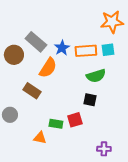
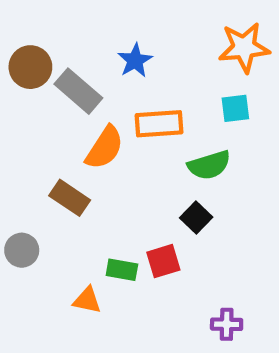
blue star: (62, 48) -> (135, 61), moved
orange rectangle: (86, 51) -> (159, 124), moved
brown circle: (14, 55) -> (30, 67), moved
black square: (90, 100) -> (196, 217), turned 32

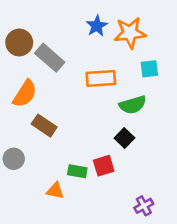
orange star: (244, 47) -> (130, 33), moved
blue star: (135, 61) -> (97, 26), moved
orange semicircle: (105, 148) -> (25, 94), moved
purple cross: (227, 324) -> (144, 206), turned -30

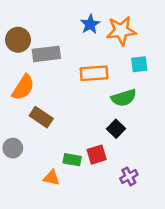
gray rectangle: (50, 58) -> (46, 54), turned -48
purple cross: (144, 206) -> (129, 176), moved

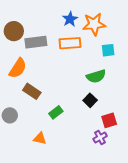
orange rectangle: (94, 73) -> (70, 43), moved
red square: (97, 155) -> (109, 120), moved
green rectangle: (72, 160) -> (56, 112), moved, turned -48

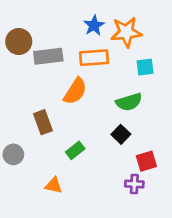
orange semicircle: (18, 68) -> (75, 91), moved
brown rectangle: (32, 91) -> (43, 122), turned 36
purple cross: (100, 137) -> (134, 184), turned 32

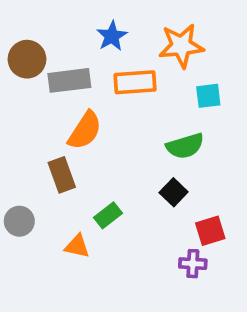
blue star: (94, 25) -> (112, 36), moved
orange semicircle: (75, 91) -> (85, 131), moved
orange triangle: (54, 185) -> (77, 246), moved

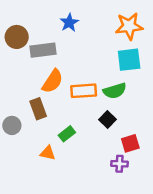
orange star: (181, 46) -> (129, 26), moved
orange rectangle: (135, 82) -> (84, 91), moved
cyan square: (208, 96) -> (129, 60), size x1.5
gray circle: (19, 221) -> (12, 125), moved

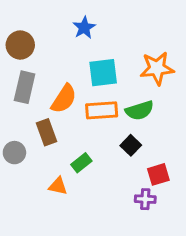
orange star: (129, 26) -> (157, 68), moved
gray rectangle: (43, 50) -> (25, 87), moved, turned -70
cyan square: (129, 60) -> (103, 73), moved

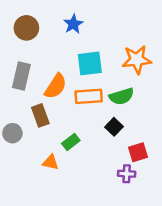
brown circle: (20, 45) -> (26, 28), moved

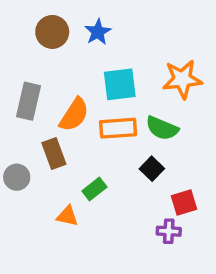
brown circle: (26, 28) -> (52, 32), moved
green semicircle: (122, 96) -> (162, 128), turned 40

